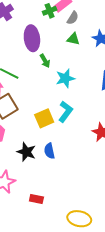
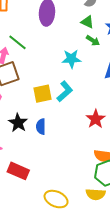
green arrow: (45, 61) -> (93, 40), moved, turned -40
red rectangle: (36, 199) -> (18, 171), size x1.5

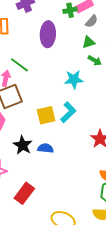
green triangle: (87, 22) -> (89, 42), turned -40
blue semicircle: (41, 127) -> (45, 148), turned 98
red rectangle: (18, 171) -> (24, 193), turned -75

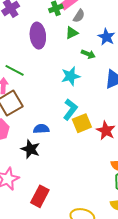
green triangle: (89, 42) -> (72, 33), moved
yellow square: (46, 115) -> (82, 123), moved
blue semicircle: (45, 148) -> (41, 129), moved

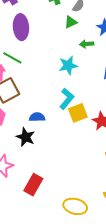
purple ellipse: (38, 36) -> (21, 27), moved
green arrow: (88, 54) -> (86, 44), turned 152

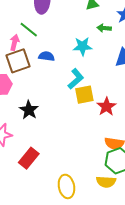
blue semicircle: (37, 117) -> (47, 56), moved
yellow ellipse: (75, 206) -> (66, 186), turned 55

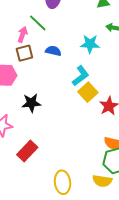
brown square: (18, 61) -> (24, 53), size x0.7
yellow square: (84, 95) -> (88, 92), turned -36
black star: (29, 110) -> (31, 103), turned 30

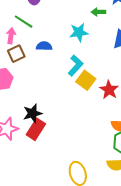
black star: (31, 103) -> (33, 113), moved
red rectangle: (27, 151) -> (36, 129), moved

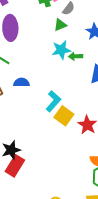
green arrow: (98, 12) -> (76, 56), moved
cyan star: (79, 32) -> (61, 50), moved

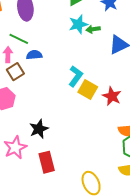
blue semicircle: (22, 83) -> (34, 55), moved
red rectangle: (15, 166) -> (47, 162), moved, turned -40

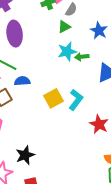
cyan L-shape: (76, 76) -> (76, 100), moved
yellow square: (88, 90) -> (54, 98), moved, turned 30

